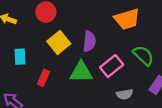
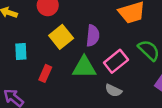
gray semicircle: (125, 94) -> (113, 90), moved, turned 35

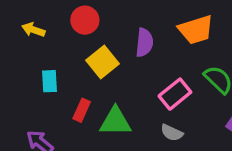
purple semicircle: (93, 36) -> (144, 43), moved
green triangle: (84, 67) -> (115, 121), moved

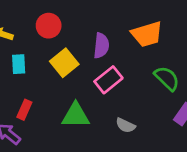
cyan rectangle: (49, 81) -> (19, 64), moved
pink rectangle: (175, 94) -> (108, 80), moved
red rectangle: (82, 110) -> (24, 110), moved

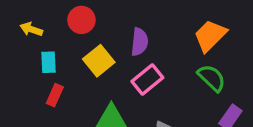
orange trapezoid: (147, 34) -> (210, 36), moved, turned 152
red rectangle: (24, 110) -> (55, 95), moved

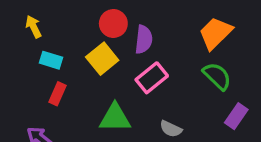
red circle: (81, 20) -> (113, 23), moved
yellow arrow: (31, 29) -> (34, 27), turned 45
cyan rectangle: (49, 62) -> (51, 60), turned -70

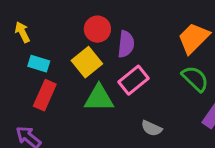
red rectangle: (57, 94) -> (45, 95), size x1.4
green triangle: (115, 118) -> (99, 98), moved

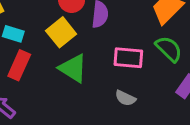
pink rectangle: (133, 80) -> (128, 58), moved, turned 44
green triangle: (99, 98) -> (73, 68), turned 32

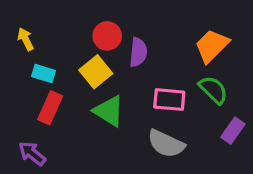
gray semicircle: (125, 98) -> (166, 144), size x1.6

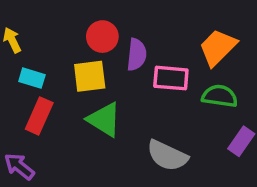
yellow square: (96, 72) -> (90, 76), turned 32
green semicircle: (213, 90) -> (220, 96), turned -36
pink rectangle: (169, 100) -> (171, 78), moved

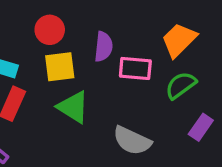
red circle: (102, 37) -> (50, 30), moved
green semicircle: (220, 96) -> (181, 85), turned -44

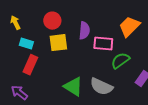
green semicircle: (181, 85) -> (120, 61), moved
green triangle: (73, 107) -> (73, 87), moved

